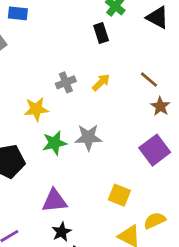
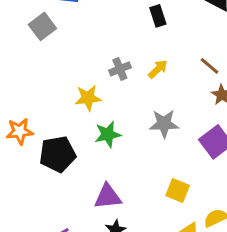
gray star: (88, 137) -> (164, 124), moved

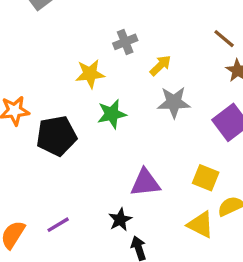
yellow arrow: (158, 69) -> (160, 65), moved
yellow square: (178, 191) -> (206, 178), moved
purple triangle: (108, 197) -> (145, 183), moved

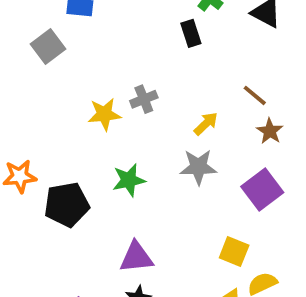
yellow arrow: (160, 65) -> (206, 124), moved
yellow star: (90, 74) -> (104, 114), moved
purple triangle: (145, 183) -> (136, 257), moved

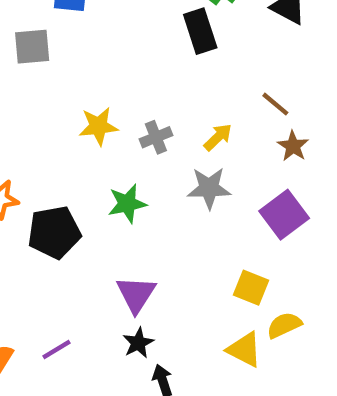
black rectangle: (191, 33) -> (200, 31), size x1.4
gray square: (48, 47) -> (32, 47), turned 32
gray cross: (144, 99) -> (156, 137), moved
purple triangle: (136, 257) -> (136, 294), turned -51

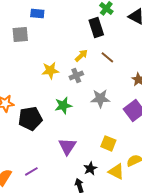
brown line: (275, 104) -> (107, 57), moved
yellow arrow: (218, 137) -> (81, 55), moved
yellow square: (251, 288) -> (108, 143), moved
black star: (138, 343) -> (90, 168), moved

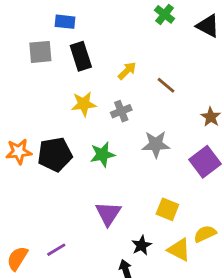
black rectangle: (96, 27) -> (81, 56), moved
yellow arrow: (81, 55) -> (127, 71), moved
black pentagon: (30, 118) -> (55, 154), moved

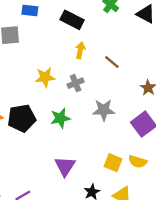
black rectangle: (81, 56) -> (72, 20), moved, turned -45
yellow arrow: (127, 71) -> (80, 50), turned -35
yellow semicircle: (205, 234) -> (138, 162), moved, turned -138

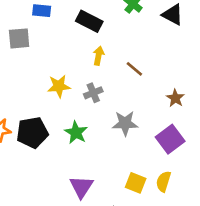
green star: (60, 118) -> (76, 133), turned -30
yellow semicircle: (138, 162) -> (163, 182), turned 90

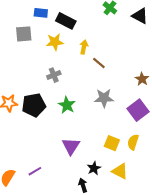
black rectangle: (89, 21) -> (66, 21), moved
brown line: (134, 69) -> (99, 63), moved
yellow star: (59, 86) -> (55, 42), moved
gray cross: (93, 93) -> (54, 75), moved

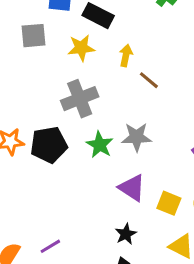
gray cross: (54, 75) -> (80, 99), size x1.6
gray star: (104, 98) -> (137, 137), moved
purple triangle: (71, 146) -> (132, 188), moved, turned -30
black star: (94, 168) -> (126, 234), moved

